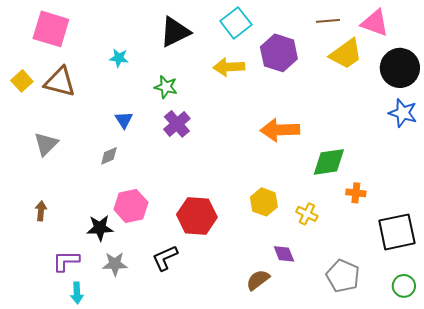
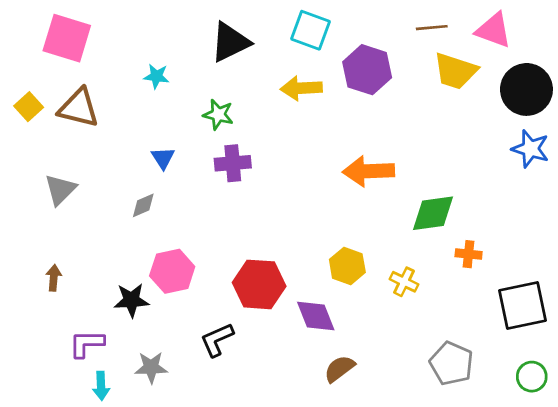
cyan square: (236, 23) -> (310, 30), turned -32
yellow trapezoid: (346, 54) -> (455, 71), turned 54
purple cross: (177, 124) -> (233, 163), turned 36
purple diamond: (284, 254) -> (316, 316), moved, size x1.4
gray star: (115, 264) -> (151, 367), moved

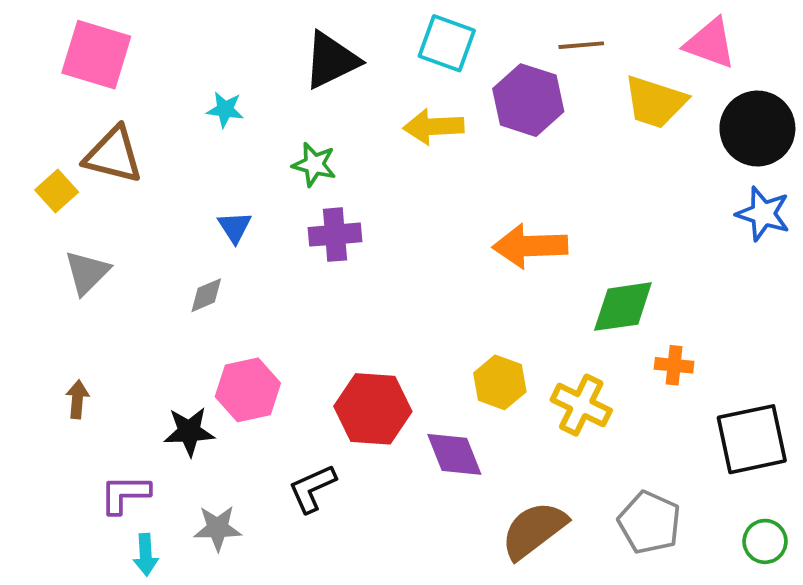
brown line: (432, 28) -> (581, 45), moved
yellow square: (29, 107) -> (57, 191), moved
yellow cross: (404, 282) -> (581, 405), size x1.4
brown semicircle: (339, 369) -> (534, 530), moved, size x1.5

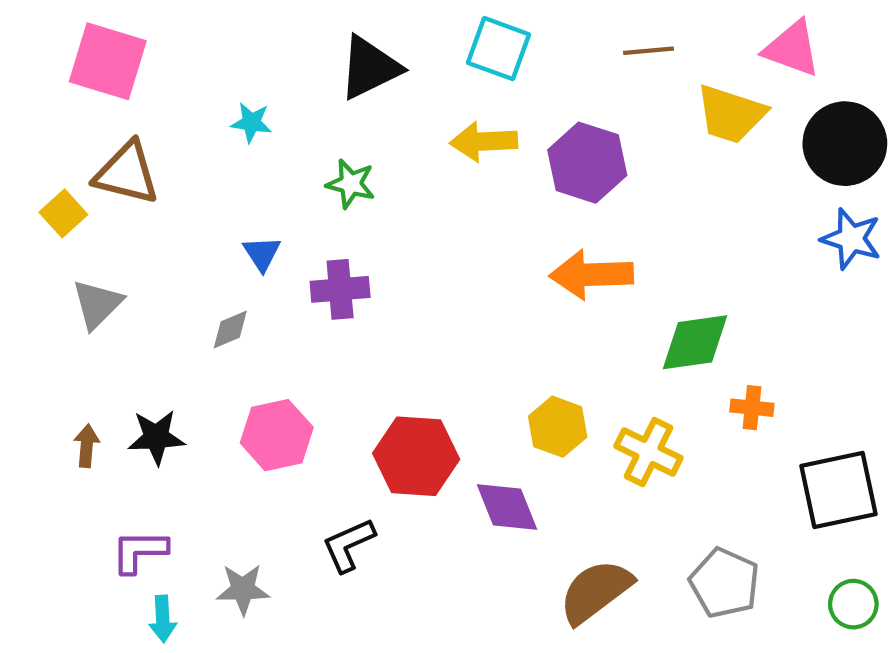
purple hexagon: (528, 100) -> (587, 163), moved
purple cross: (335, 235) -> (340, 289), moved
black star: (189, 432) -> (156, 437), moved

